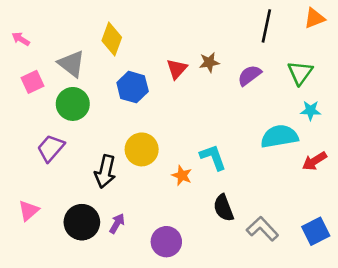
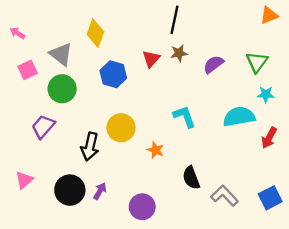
black line: (266, 26) -> (174, 20), moved
cyan L-shape: (213, 157) -> (184, 117), moved
red arrow: (314, 161) -> (269, 138), turned -30

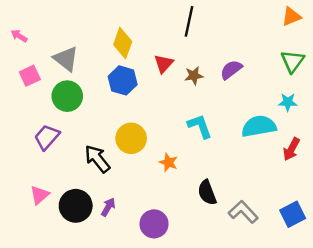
yellow diamond: (95, 33) -> (123, 43), moved
brown star: (179, 53) -> (194, 76), moved
green triangle: (257, 62) -> (293, 61), moved
black arrow: (90, 147) -> (97, 159), turned 128
pink triangle: (24, 180) -> (39, 195), moved

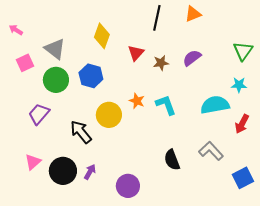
orange triangle: (291, 17) -> (193, 14), moved
blue hexagon: (123, 80) -> (91, 76), moved
orange star: (168, 162) -> (137, 101), moved
gray L-shape: (243, 212) -> (211, 151), moved

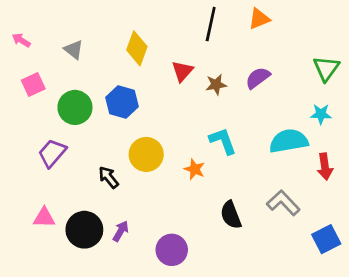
gray triangle: (55, 49) -> (74, 50), moved, size x0.7
orange star: (137, 101) -> (195, 169), moved
red arrow: (242, 124) -> (325, 167), turned -36
black arrow: (81, 132) -> (109, 177), size x0.7
pink triangle: (33, 162) -> (44, 218), turned 42

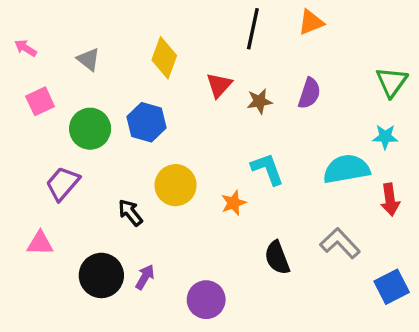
purple semicircle: (258, 78) -> (309, 93), turned 145
orange star: (195, 169) -> (234, 203), turned 30
pink triangle: (44, 218) -> (40, 243), moved

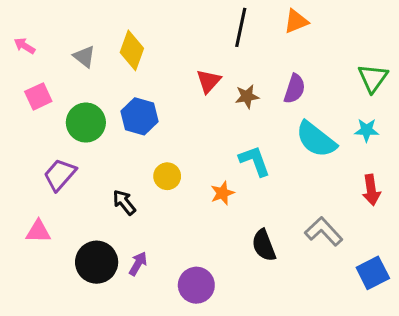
yellow diamond: (164, 58) -> (132, 50), moved
cyan semicircle: (346, 169) -> (316, 139), moved, turned -132
yellow circle: (176, 185) -> (167, 176), size x0.7

